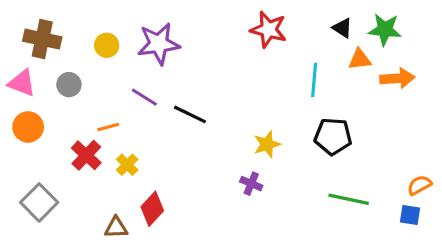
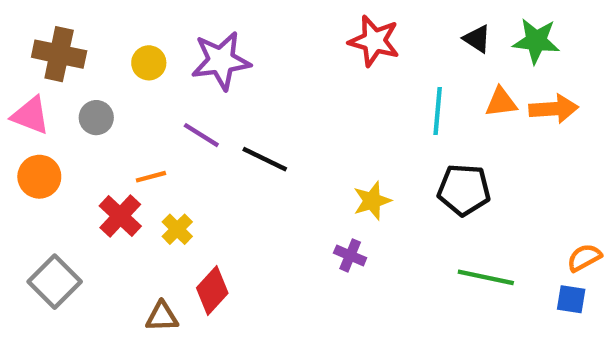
orange triangle: (360, 59) -> (501, 102), moved

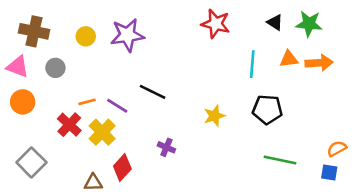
purple line: (201, 135) -> (117, 106), moved
yellow cross: (177, 229) -> (102, 132), size x1.5
purple cross: (350, 255) -> (166, 147), moved

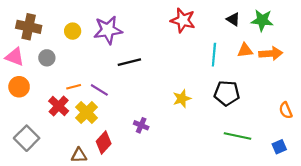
black line: (153, 92) -> (129, 62), moved, turned -40
orange semicircle: (337, 149) -> (286, 110), moved, turned -84
blue square: (329, 173) -> (279, 147), turned -32

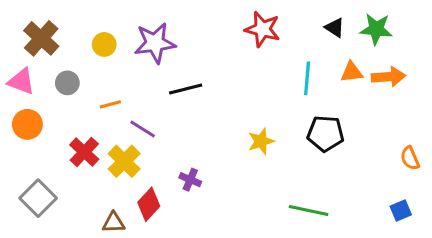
brown cross: (29, 27) -> (41, 38), turned 30
orange line: (74, 87) -> (110, 104), moved
purple cross: (141, 125) -> (190, 180), moved
green line: (237, 136) -> (309, 210), moved

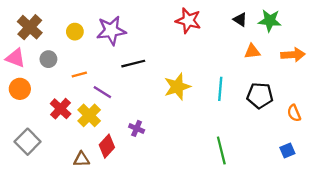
orange arrow: (388, 77) -> (293, 55), moved
cyan line: (307, 78) -> (220, 89), moved
black pentagon: (325, 134) -> (260, 95), moved
yellow star: (261, 141) -> (177, 87), moved, size x1.4
green line: (309, 210) -> (221, 151), turned 64

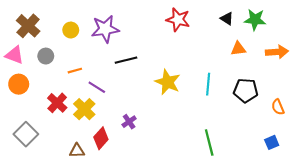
yellow star: (177, 87) -> (168, 82), turned -30
purple cross: (137, 128) -> (129, 122), turned 32

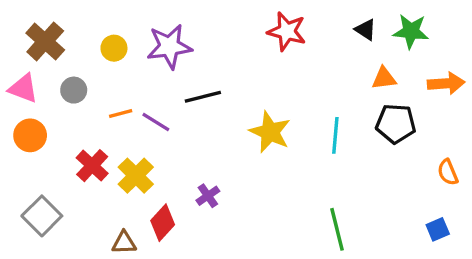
purple line: (97, 87) -> (156, 122), moved
black pentagon: (246, 90) -> (396, 124), moved

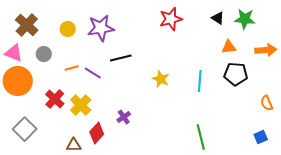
red star: (287, 31) -> (171, 19), turned -30
yellow star: (270, 132) -> (161, 79), size x0.7
orange circle: (30, 135) -> (18, 81), size x1.5

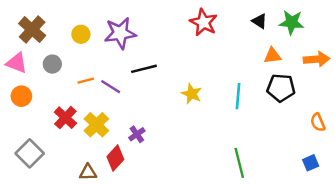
red star: (171, 19) -> (203, 22), turned -30
orange circle: (18, 81) -> (21, 96), size x0.6
purple cross: (124, 117) -> (137, 134), moved

